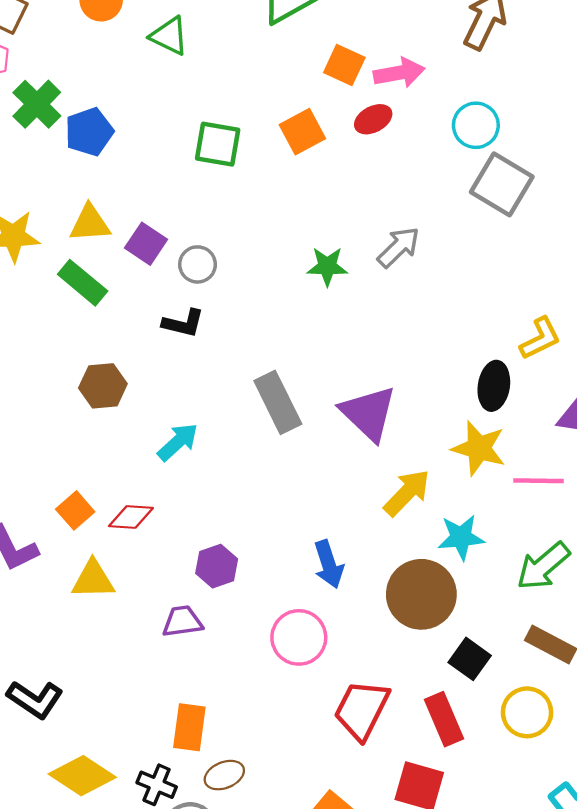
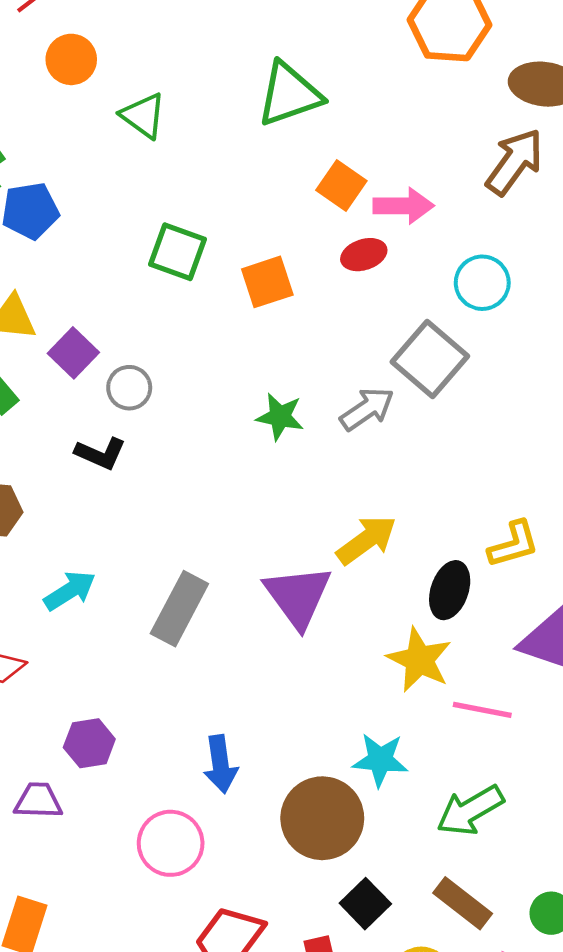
orange square: (302, 132) -> (267, 282), moved
gray square: (502, 184) -> (430, 359), moved
gray rectangle: (278, 402) -> (179, 609), moved, turned 44
yellow arrow: (407, 493) -> (366, 540), moved

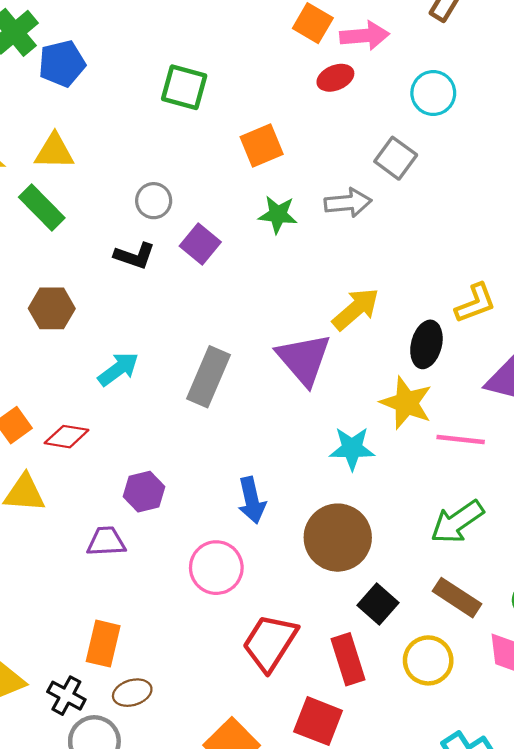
orange square: (267, 282) -> (262, 146), moved
purple square: (73, 353) -> (200, 244), moved
gray square: (430, 359) -> (396, 158), size x0.7
gray arrow: (367, 409) -> (348, 203), turned 33
cyan star: (380, 760) -> (352, 448), moved

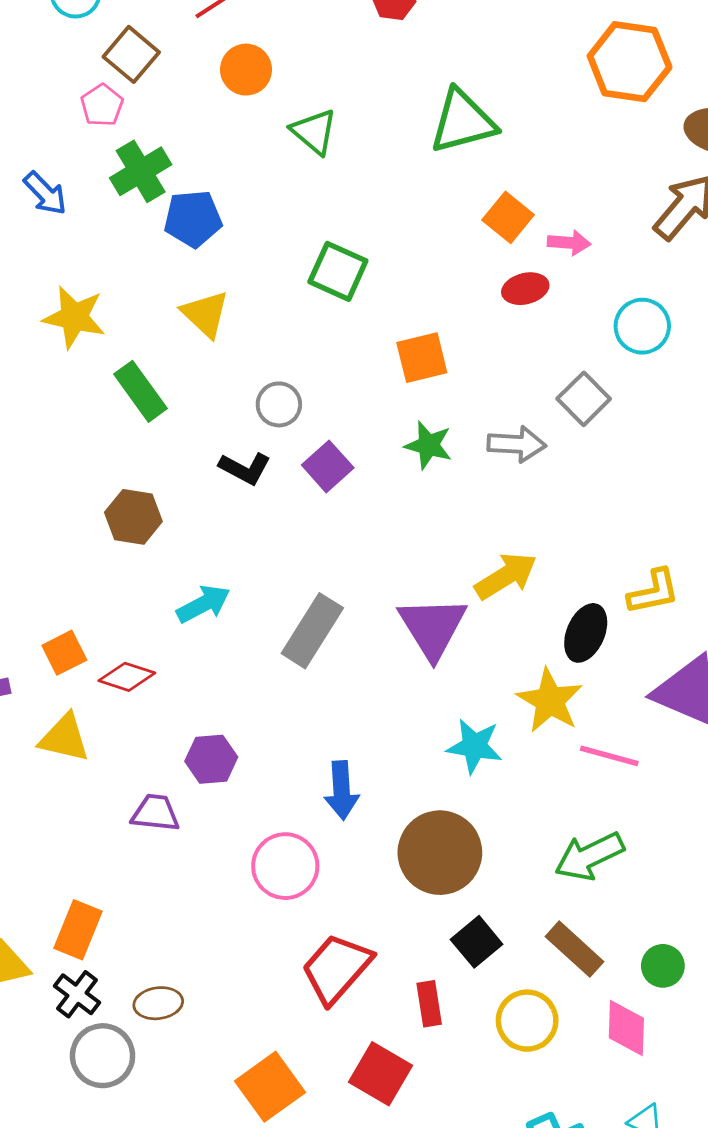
pink arrow: (365, 36) -> (569, 243), size x0.7
yellow triangle: (54, 151) -> (205, 314), moved, turned 33
orange rectangle: (103, 644) -> (78, 930), moved
red rectangle: (348, 659) -> (429, 1004), size x0.7

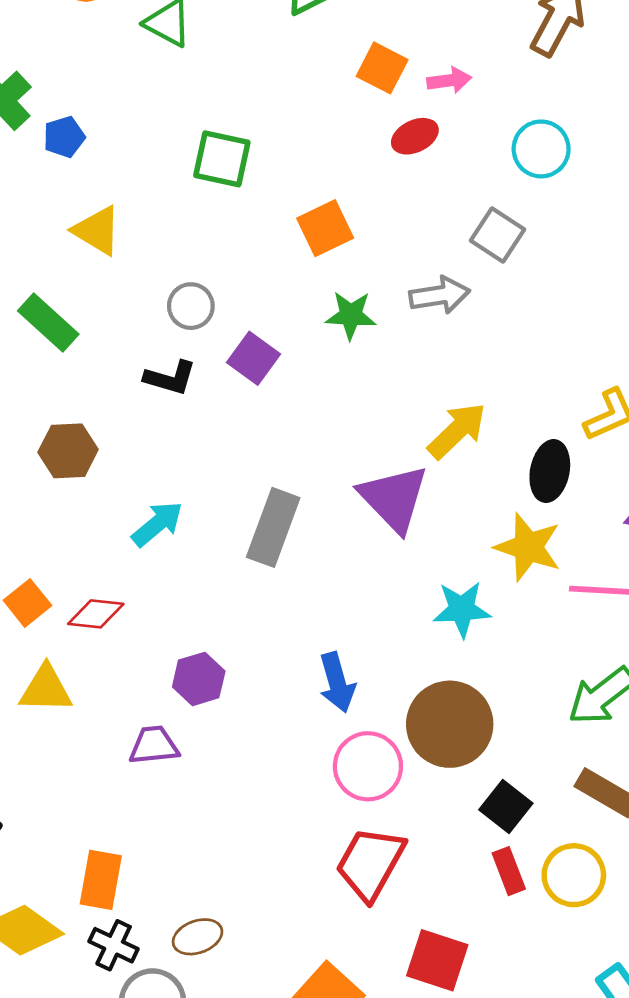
blue pentagon: (193, 219) -> (64, 137), size x0.7
pink circle: (285, 866) -> (368, 766), moved
red rectangle: (429, 1004) -> (509, 871), moved

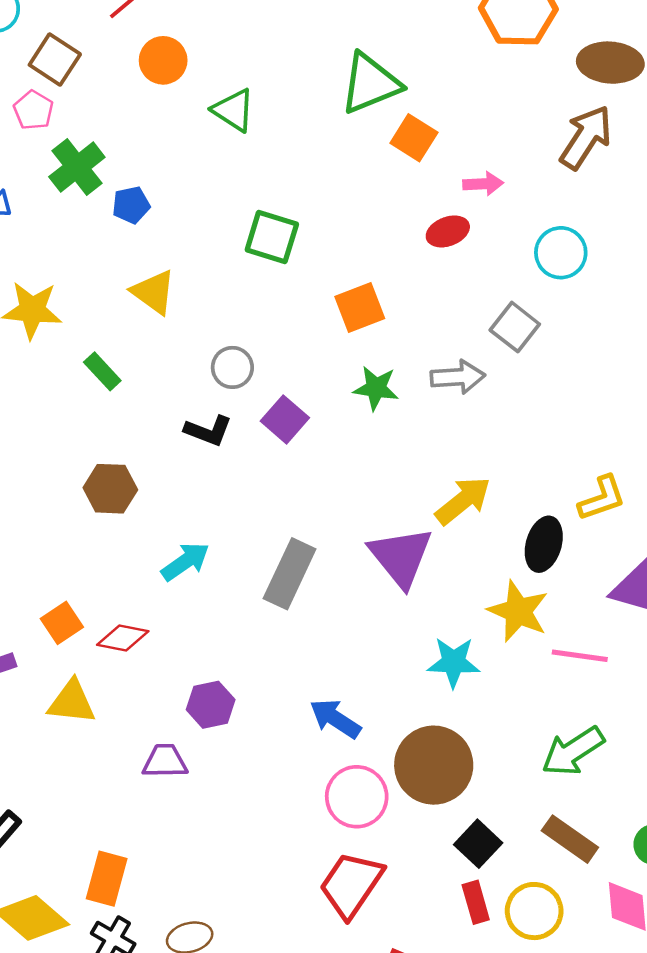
orange square: (382, 68) -> (414, 138), moved
green rectangle: (48, 323) -> (102, 371), size x0.7
blue arrow: (337, 682) -> (335, 719), turned 134

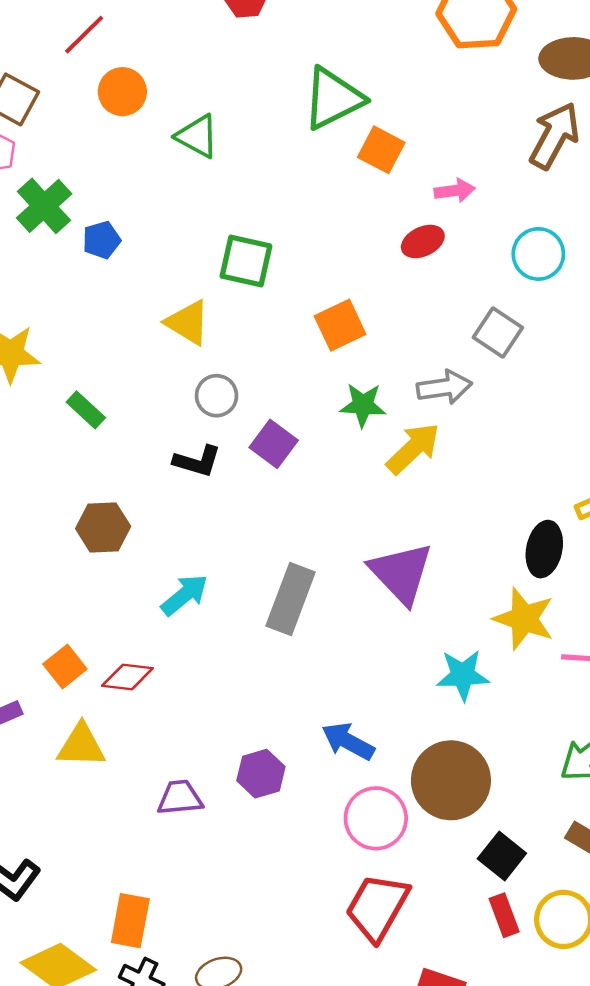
yellow triangle: (154, 292) -> (188, 323), moved
yellow arrow: (463, 501) -> (413, 448), moved
purple hexagon: (211, 705) -> (261, 774), moved

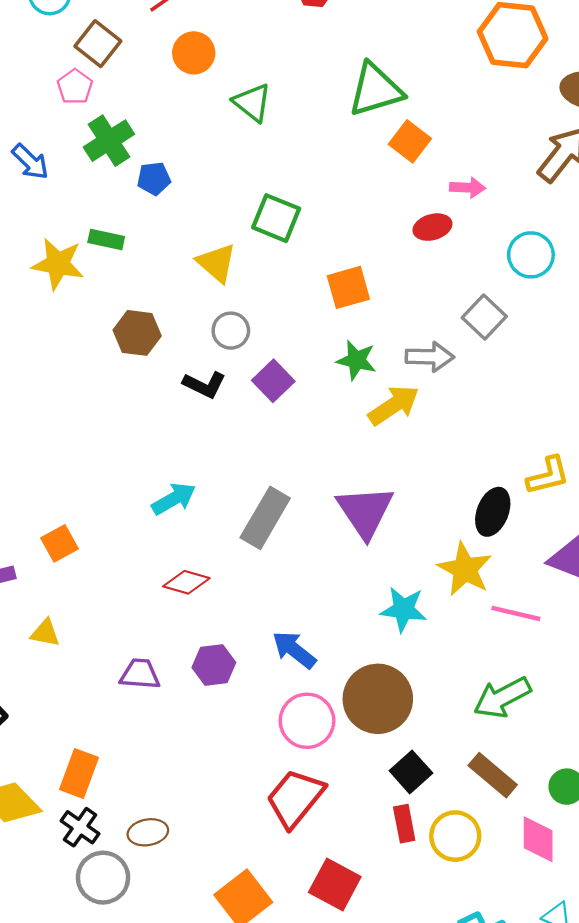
green rectangle: (86, 410) -> (106, 239), moved, turned -40
brown hexagon: (103, 528) -> (137, 333), moved
red diamond: (127, 677) -> (186, 582), moved
yellow triangle: (81, 746) -> (45, 633), moved, size x0.7

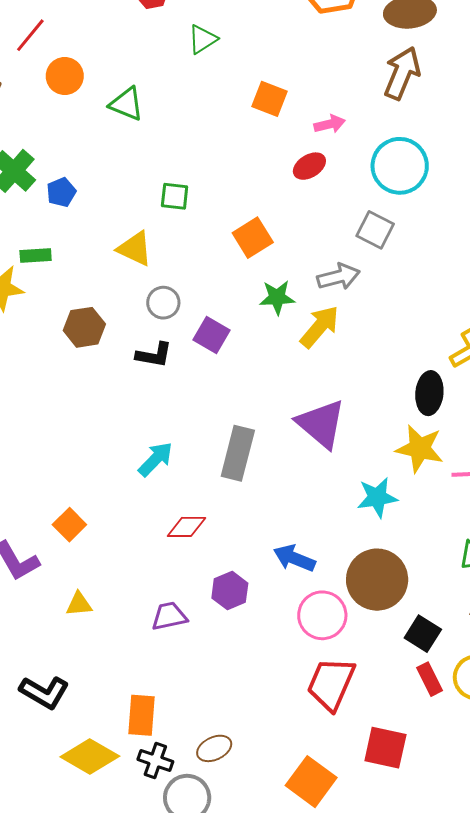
green triangle: (376, 90) -> (203, 39), moved, size x0.6
green square: (276, 218) -> (175, 196), size x0.7
cyan circle: (531, 255) -> (400, 166), size x1.4

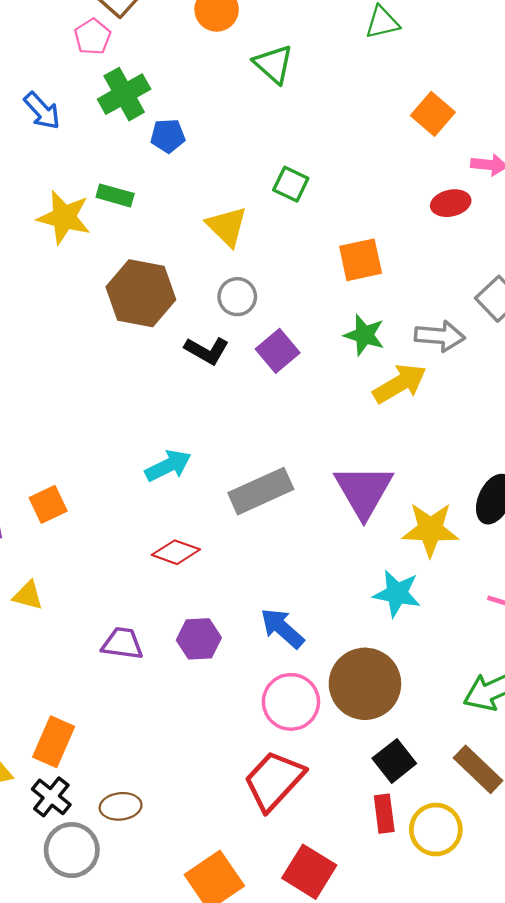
brown hexagon: (84, 327) -> (141, 293), size x1.4
yellow star: (420, 449) -> (430, 529), moved, turned -30
gray rectangle: (238, 453) -> (261, 491), turned 32

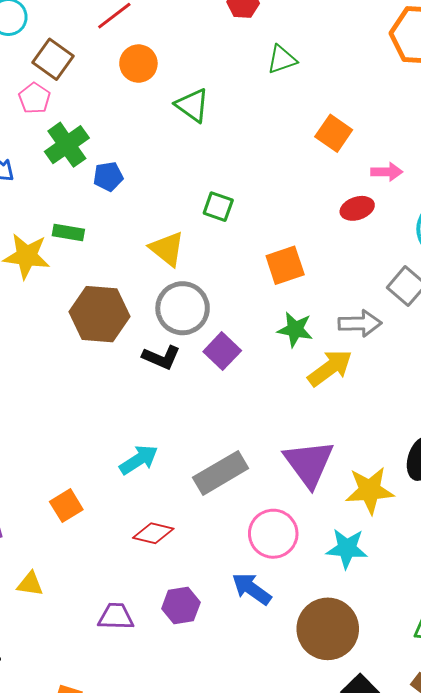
gray circle: (237, 297) -> (183, 308), size x1.6
orange square: (48, 504) -> (66, 506), moved
pink circle: (291, 702) -> (273, 534), moved

